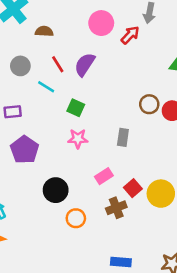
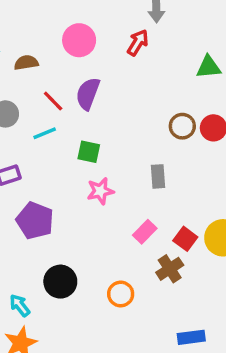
pink circle: (101, 23) -> (79, 40), moved
cyan line: (46, 87) -> (45, 133), turned -42
black circle: (56, 190) -> (60, 282), moved

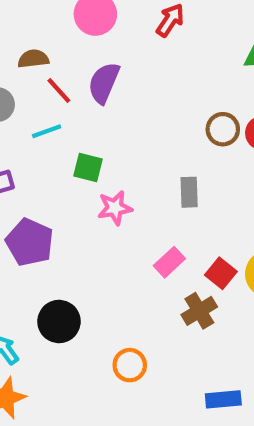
brown semicircle: (26, 63) -> (33, 59), moved
green square: (89, 152) -> (88, 168), moved
orange circle: (121, 294) -> (130, 365), moved

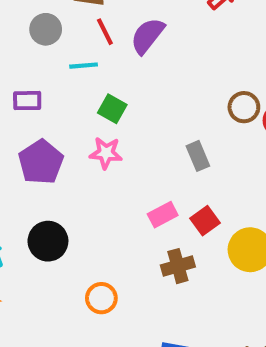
gray rectangle: (189, 192) -> (198, 156), turned -36
pink star: (115, 208) -> (106, 153), moved
red square: (221, 273) -> (205, 221), moved

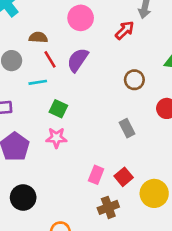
brown circle: (244, 107) -> (134, 80), moved
gray rectangle: (198, 156) -> (127, 128), moved
pink rectangle: (163, 215) -> (96, 175), turned -36

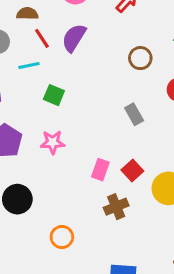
pink star: (56, 138) -> (53, 142), moved

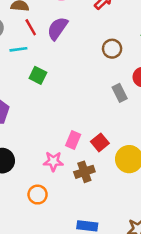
gray rectangle: (134, 114) -> (120, 93), moved
pink star: (53, 142) -> (53, 161), moved

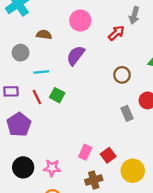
red line: (31, 27) -> (37, 97), moved
pink star: (53, 161) -> (52, 168), moved

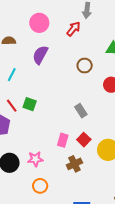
cyan line: (41, 72) -> (12, 75), turned -48
green square: (57, 95) -> (30, 104), moved
red line: (37, 97) -> (12, 106), moved
gray rectangle: (127, 113) -> (81, 111), moved

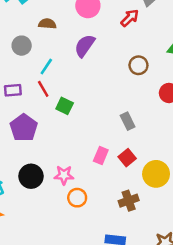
red line: (12, 106) -> (43, 89), moved
brown cross: (74, 164) -> (129, 201), moved
orange circle: (40, 186) -> (77, 198), moved

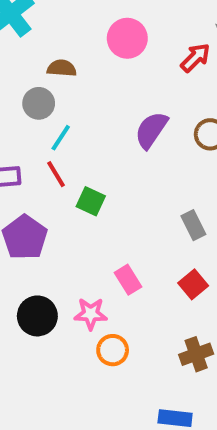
gray circle: (22, 46) -> (39, 103), moved
purple semicircle: (85, 46) -> (151, 130), moved
pink rectangle: (101, 155) -> (128, 280), moved, turned -54

